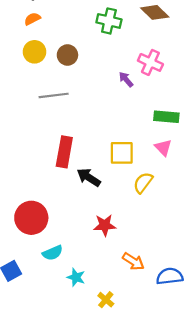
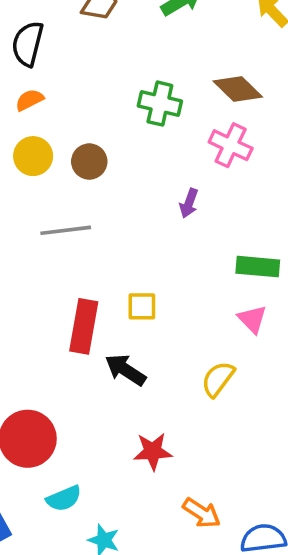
pink cross: (150, 62) -> (231, 145), moved
purple arrow: (126, 79) -> (189, 203), turned -119
yellow square: (122, 153) -> (142, 306), moved, size x0.7

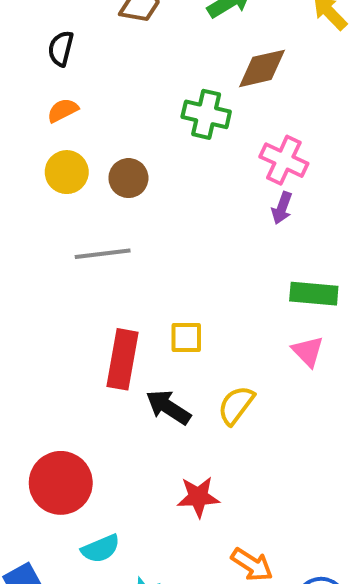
black semicircle: (28, 44) -> (61, 49), size x0.7
brown diamond: (238, 89) -> (262, 68), moved, turned -57
purple arrow: (189, 203) -> (282, 208), moved
yellow semicircle: (218, 379) -> (236, 405), moved

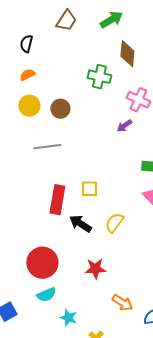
brown diamond: (262, 68) -> (127, 54), turned -72
purple arrow: (282, 208) -> (124, 126), moved, turned 35
red circle: (61, 483) -> (42, 263), moved

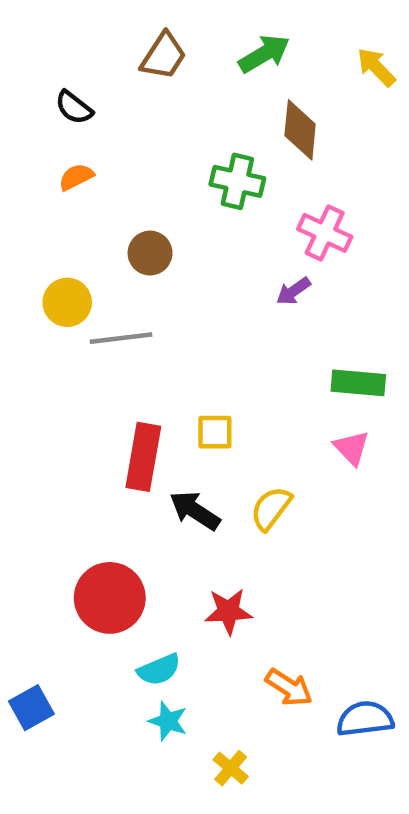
black semicircle: (26, 44) -> (74, 107), turned -66
yellow circle: (29, 106) -> (67, 302), moved
cyan semicircle: (46, 295) -> (159, 670), moved

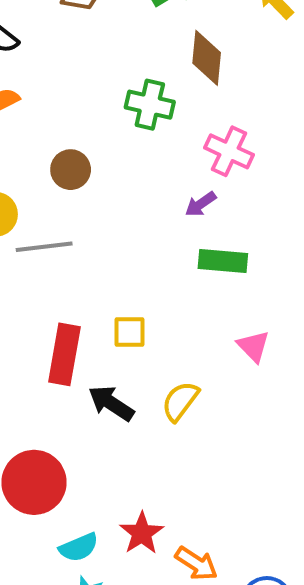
green rectangle: (358, 383) -> (223, 261), moved
red star: (228, 611) -> (142, 533), moved, turned -30

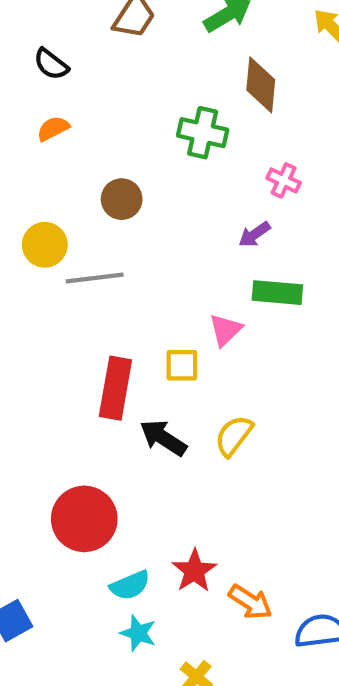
pink cross: (229, 151) -> (284, 180), size x0.7
pink triangle: (253, 346) -> (225, 330), moved, turned 30

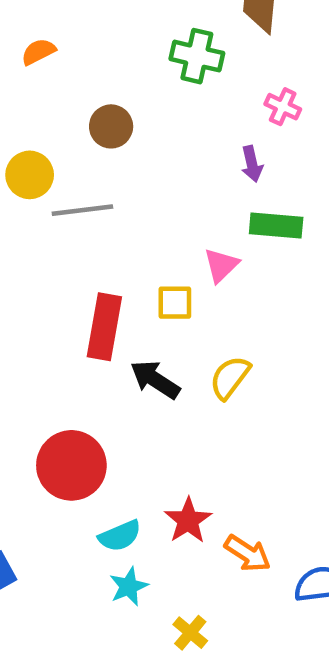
purple arrow: (255, 234) -> (252, 164), turned -68
cyan star: (138, 633) -> (129, 586), turned 30

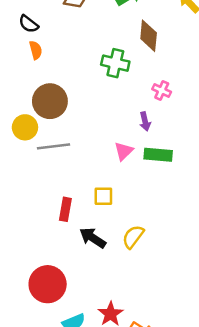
orange semicircle: (38, 52) -> (36, 50), moved, turned 102
brown circle: (111, 126) -> (50, 101), moved, size x1.5
pink triangle: (221, 265) -> (124, 151), moved
red rectangle: (104, 327) -> (65, 209), size x0.7

